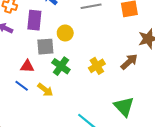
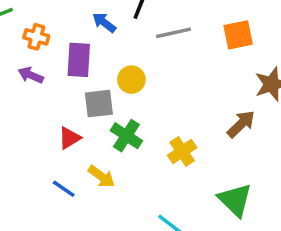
red triangle: (27, 66) -> (69, 138), turned -32
yellow cross: (97, 66) -> (182, 151), moved
blue line: (22, 86) -> (64, 189), moved

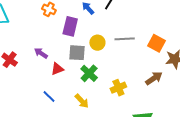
gray line: (173, 33) -> (125, 39), moved
orange square: (238, 35) -> (157, 43), moved, turned 30
purple arrow: (31, 75) -> (41, 53), moved
yellow arrow: (101, 177) -> (82, 101), moved

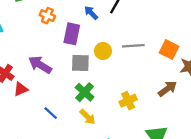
purple arrow: (41, 53) -> (40, 65), size x1.5
red triangle: (57, 69) -> (21, 89), moved
green cross: (89, 73) -> (85, 92), moved

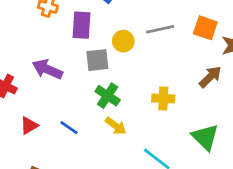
red triangle: (21, 89) -> (29, 126), moved
yellow cross: (128, 101) -> (163, 98), turned 36

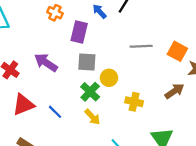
yellow circle: (123, 41) -> (109, 78), moved
red triangle: (29, 126) -> (23, 105), size x1.5

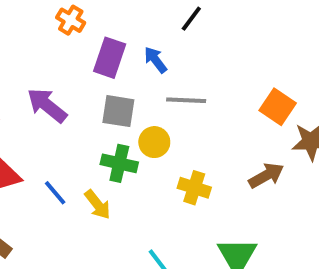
blue arrow: (99, 11) -> (156, 60), moved
gray line: (141, 46) -> (186, 100), moved
green cross: (90, 92) -> (119, 163), turned -36
yellow arrow: (92, 117) -> (98, 205), moved

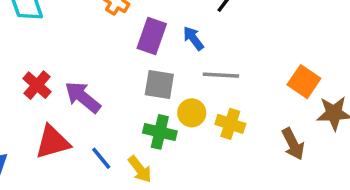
purple arrow: (47, 105) -> (83, 97), moved
brown arrow: (266, 175) -> (293, 144), turned 92
yellow cross: (194, 188) -> (230, 124), moved

